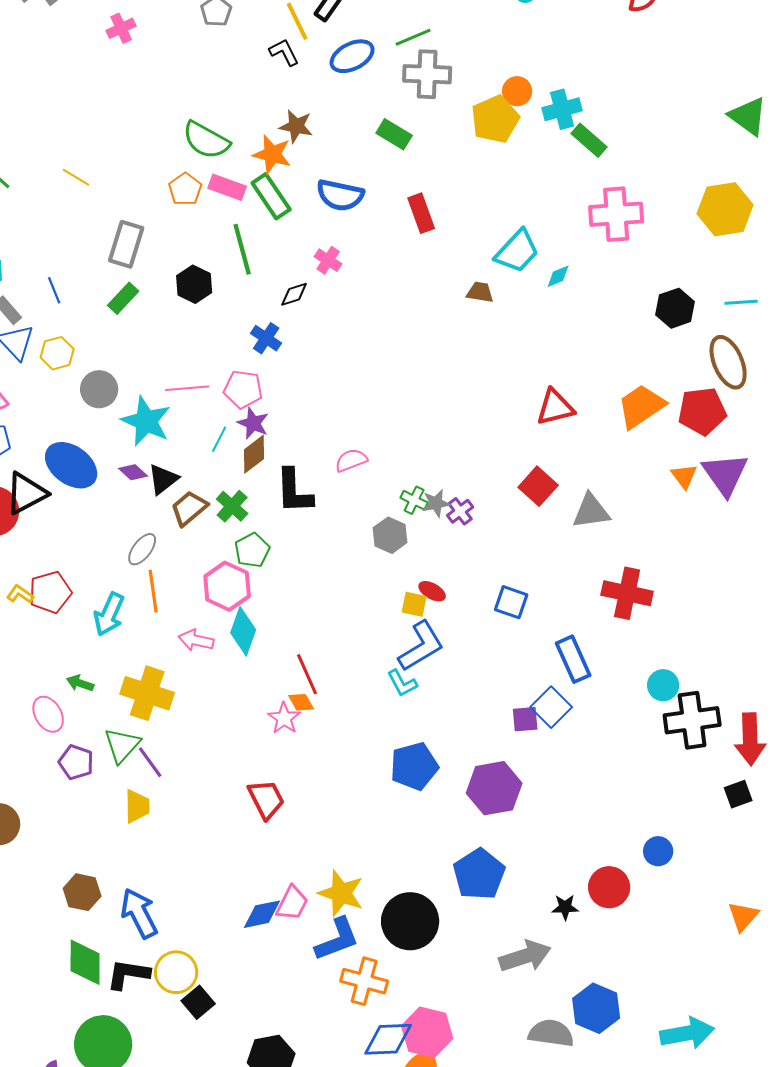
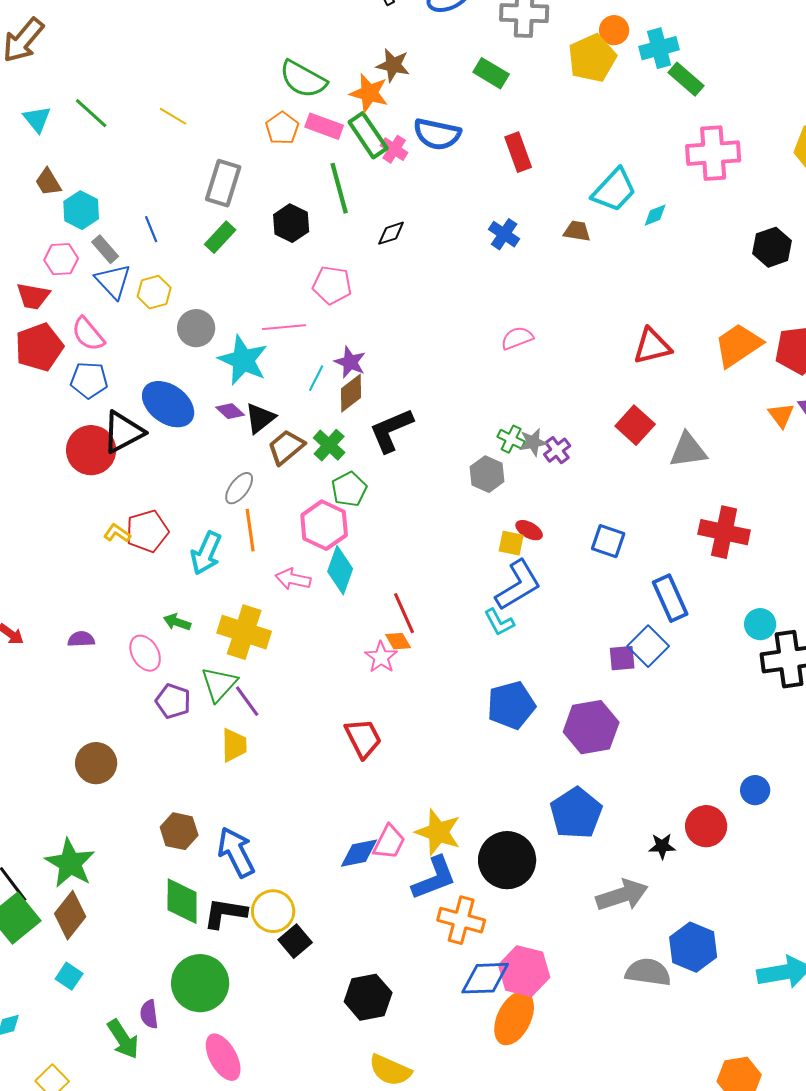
pink cross: (328, 260) -> (394, 149), moved
blue cross: (266, 338) -> (504, 234), moved
pink pentagon: (243, 389) -> (332, 285), moved
pink semicircle: (351, 460) -> (517, 338), moved
black L-shape: (294, 491) -> (391, 430), turned 69

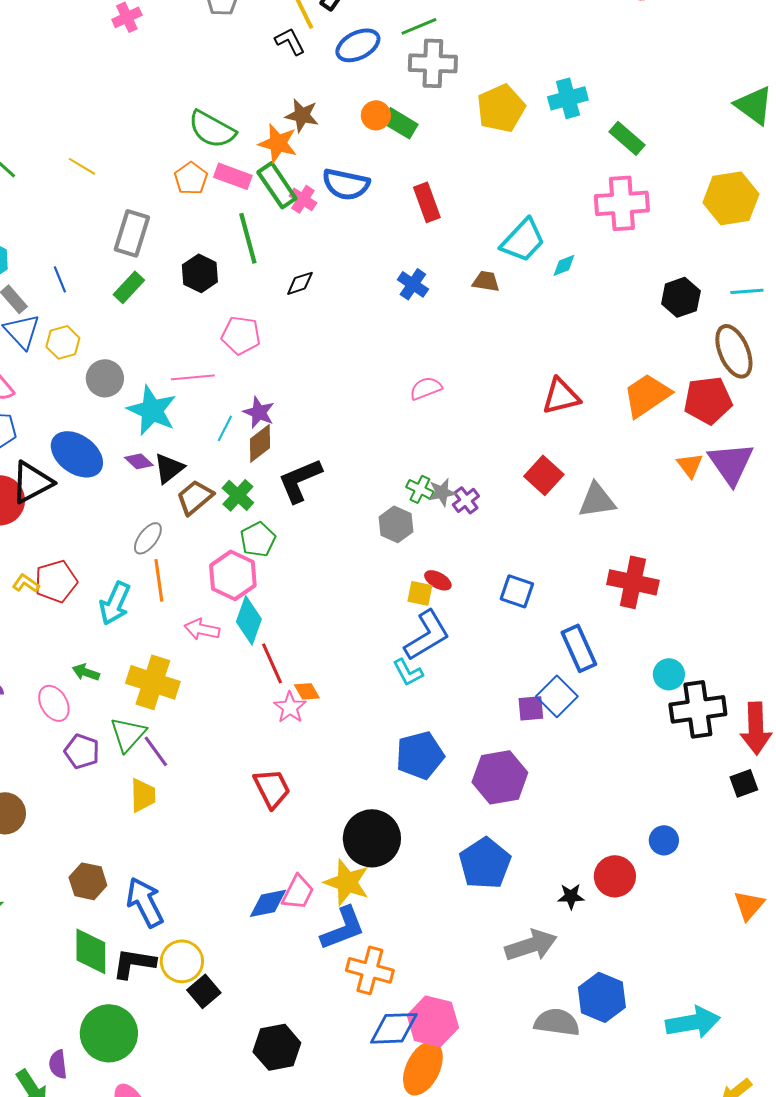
orange circle: (614, 30) -> (376, 115), moved
green rectangle: (686, 79) -> (627, 138), moved
red line: (404, 613) -> (272, 663), moved
black circle: (507, 860) -> (372, 838), moved

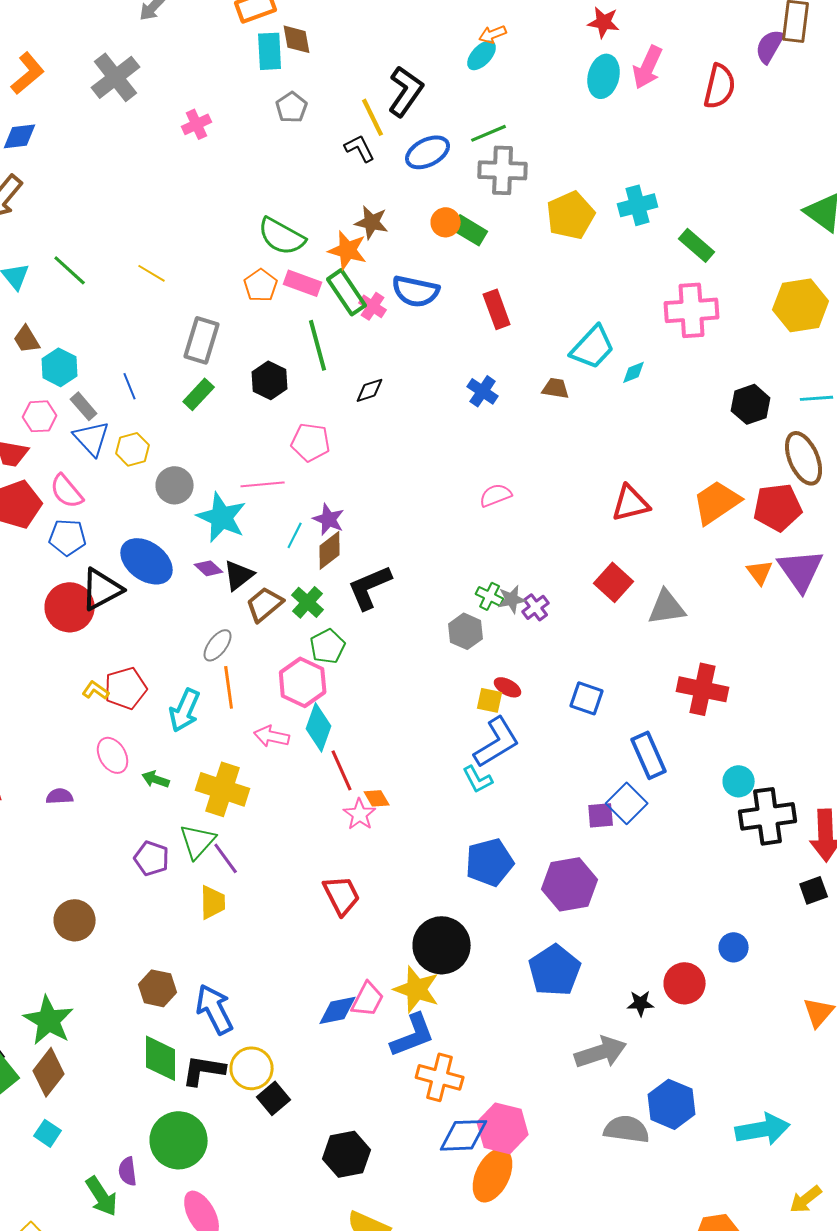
pink ellipse: (54, 703) -> (113, 755), moved

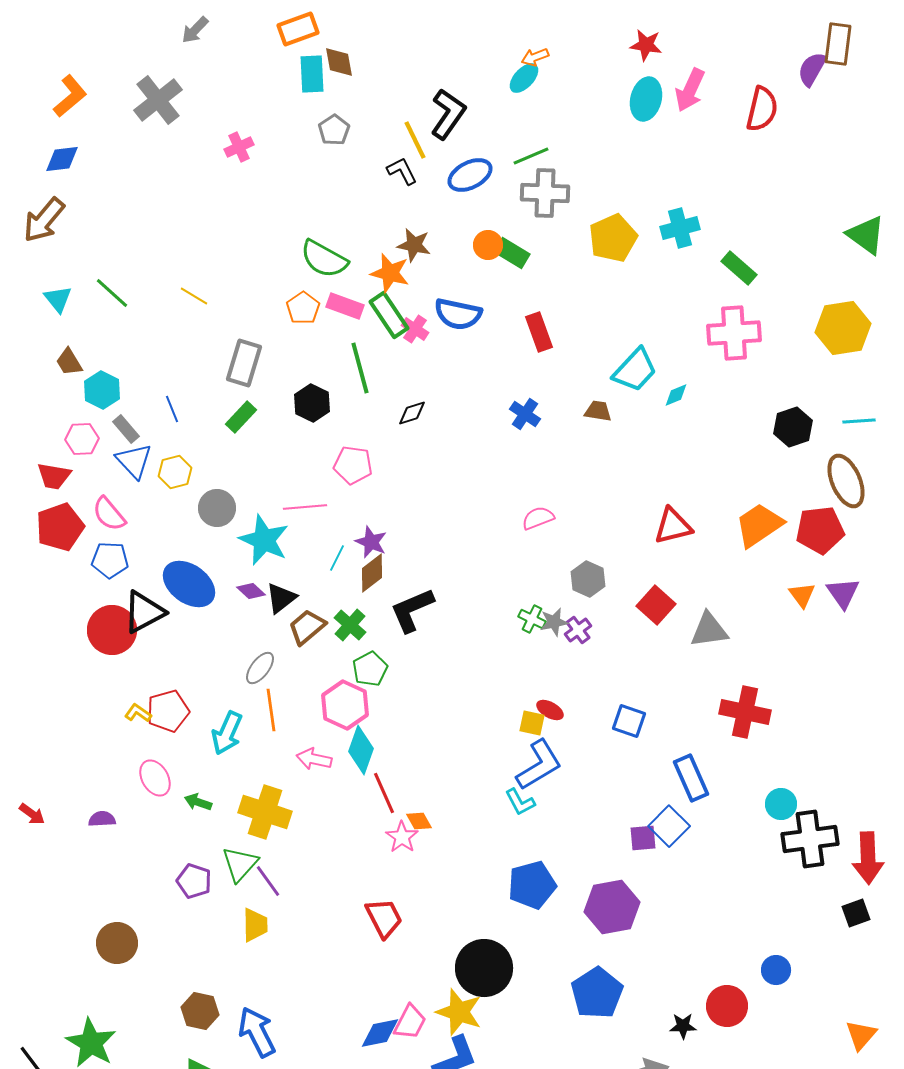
purple triangle: (801, 570) -> (843, 593), size x0.7
gray hexagon: (466, 631) -> (588, 579), moved

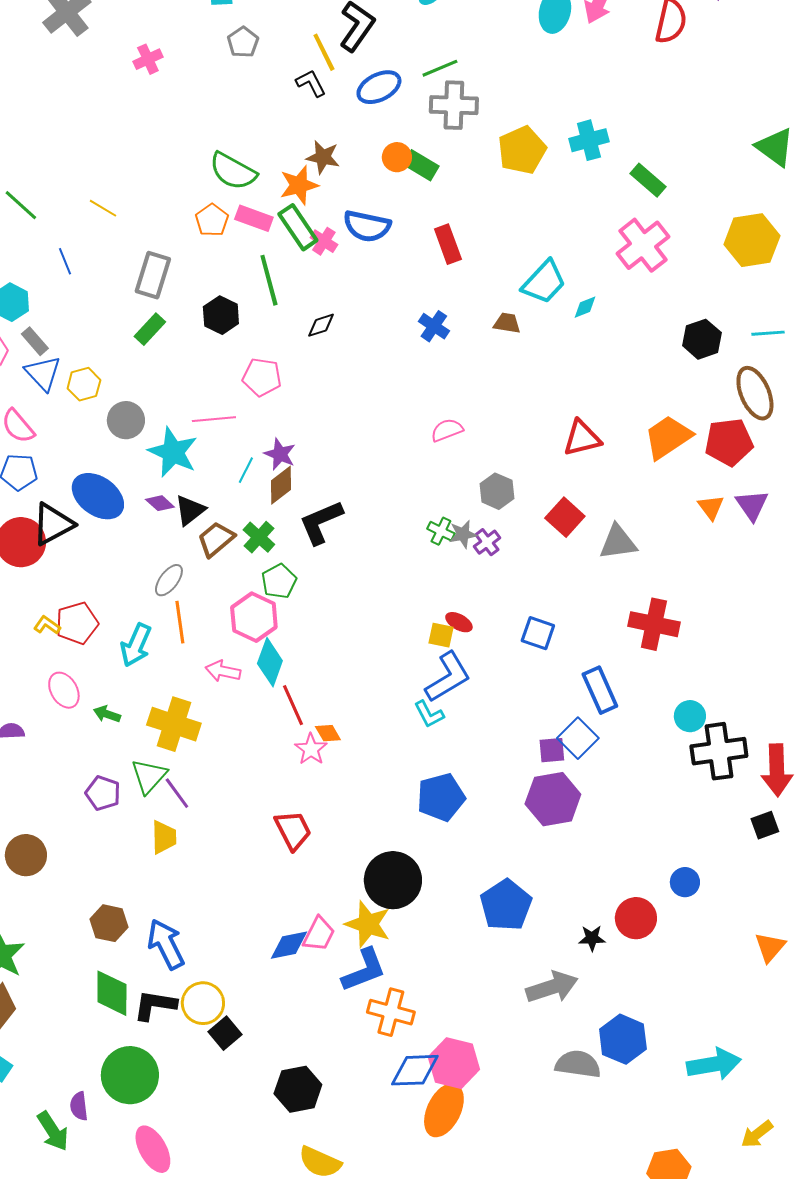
orange star: (390, 273) -> (299, 185), turned -30
pink cross: (734, 333) -> (643, 245), turned -34
blue line: (172, 409) -> (65, 261), moved
purple hexagon: (612, 907) -> (553, 799), moved

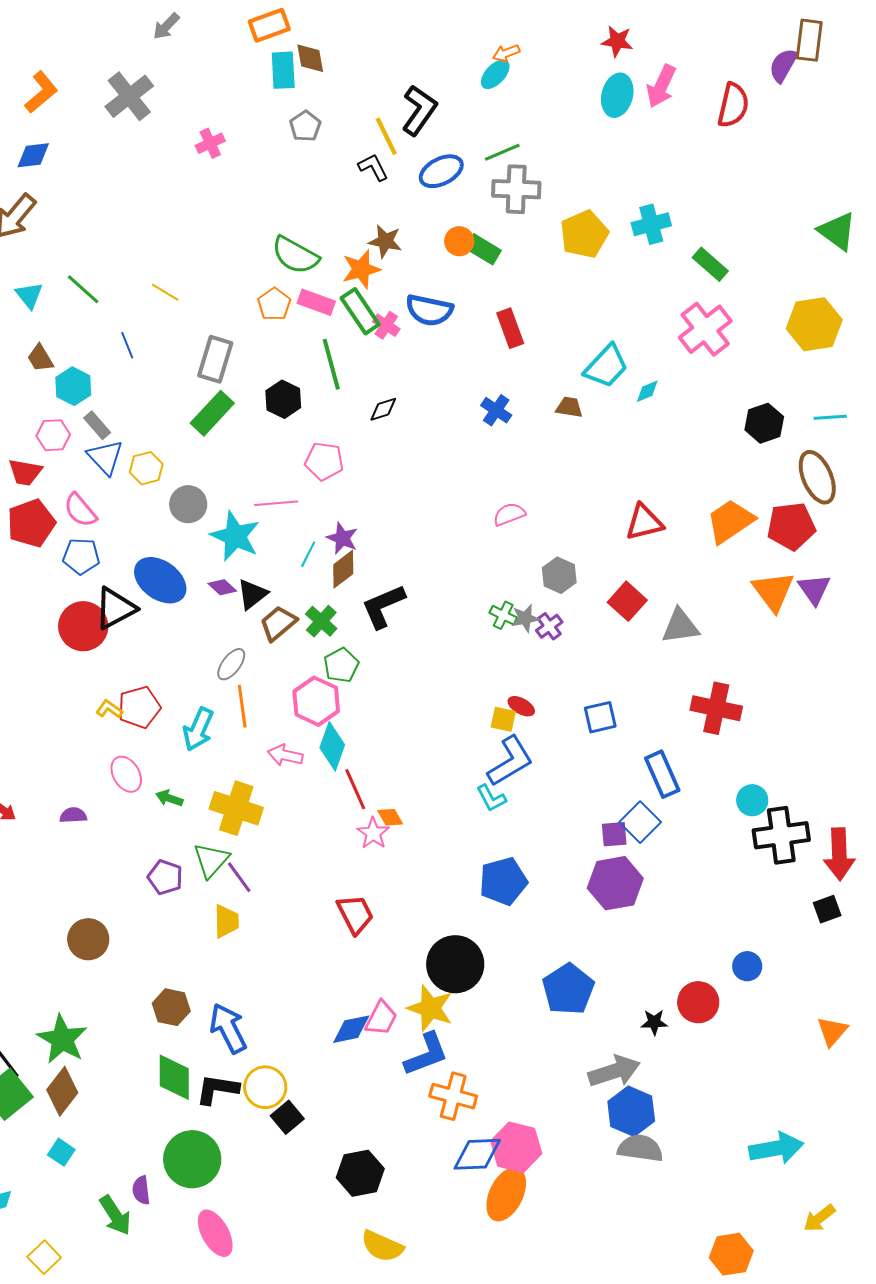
green rectangle: (150, 329) -> (212, 413), size x1.4
orange triangle: (711, 507) -> (773, 591), size x1.6
blue square: (538, 633) -> (600, 717), turned -32
blue hexagon: (623, 1039) -> (631, 1111), moved

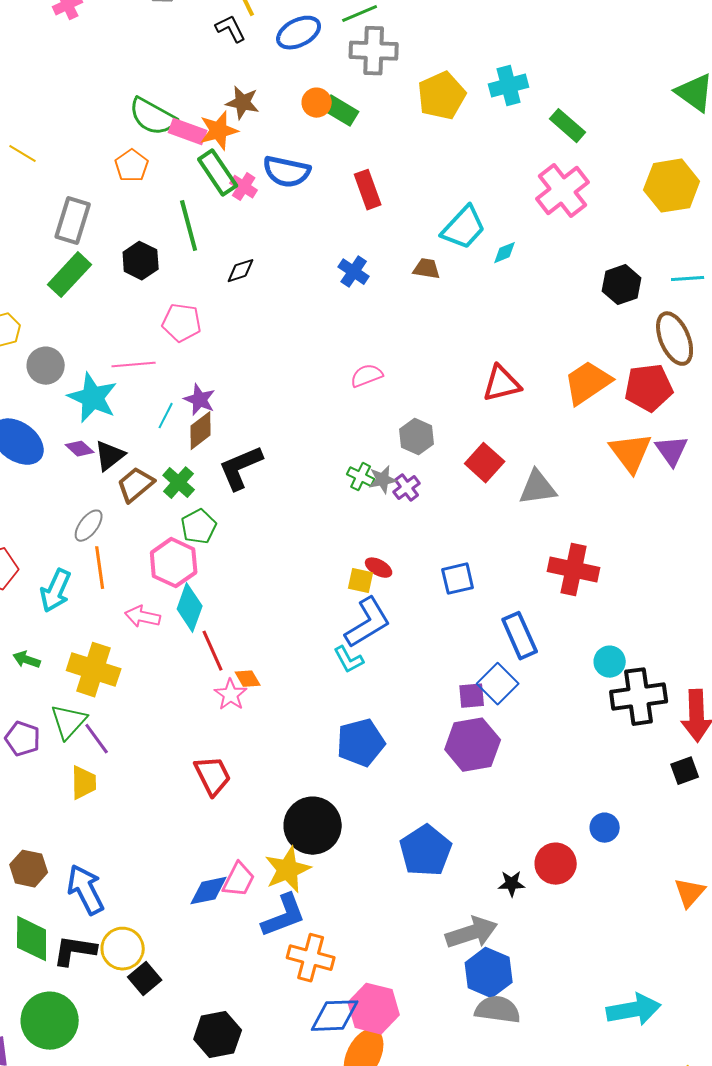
pink rectangle: (316, 302) -> (188, 132), moved
yellow star: (430, 1008) -> (288, 870), turned 30

